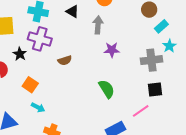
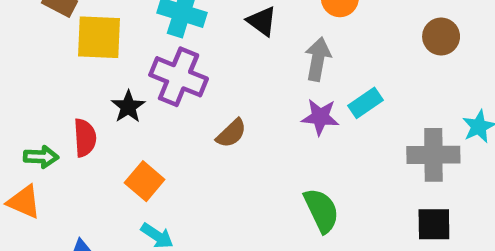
cyan rectangle: (161, 26) -> (366, 103), moved
purple star: (112, 50) -> (320, 117), moved
brown semicircle: (65, 60) -> (231, 133), turned -32

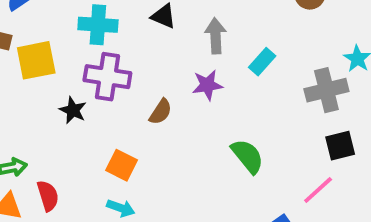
purple star: (320, 117) -> (207, 85), moved
red semicircle: (85, 138) -> (48, 196), moved
orange square: (145, 181) -> (122, 165), moved

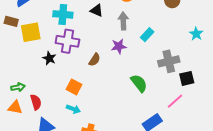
gray cross: (326, 90) -> (169, 61), moved

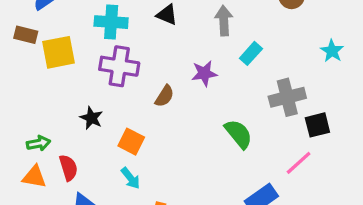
gray arrow: (123, 21) -> (224, 21), moved
black star: (49, 58) -> (91, 118), moved
cyan arrow: (73, 109) -> (131, 178), turned 32

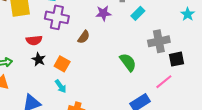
purple star: (204, 73) -> (103, 13), moved
black star: (91, 118) -> (39, 59), moved
red semicircle: (68, 168) -> (34, 40), moved, turned 98

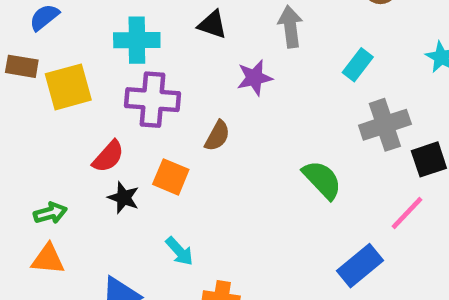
cyan rectangle: (138, 13) -> (358, 65), moved
red semicircle: (34, 40) -> (108, 156), turned -35
orange square: (62, 64) -> (171, 177), moved

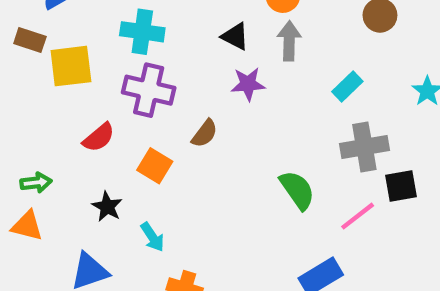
black triangle: (212, 24) -> (235, 36), moved
black star: (124, 198) -> (107, 207), moved
pink line: (407, 213) -> (358, 216), moved

